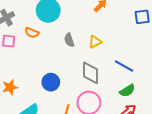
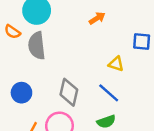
gray semicircle: (69, 40) -> (37, 46), moved, size x1.6
yellow triangle: (95, 42) -> (116, 64), moved, turned 32

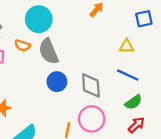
blue circle: (21, 93) -> (57, 82), moved

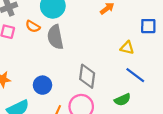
blue line: (128, 75) -> (135, 75), moved
blue circle: (57, 82) -> (42, 85), moved

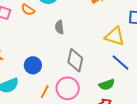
gray semicircle: (55, 37) -> (59, 27), moved, size x0.6
yellow triangle: (127, 48) -> (115, 36), size x1.5

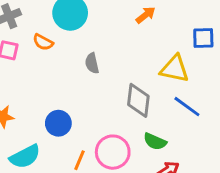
gray diamond: (75, 60) -> (138, 100), moved
green semicircle: (107, 85) -> (155, 141), moved, turned 49

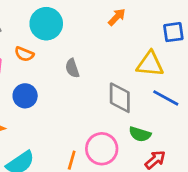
blue circle: (58, 123) -> (25, 96), moved

